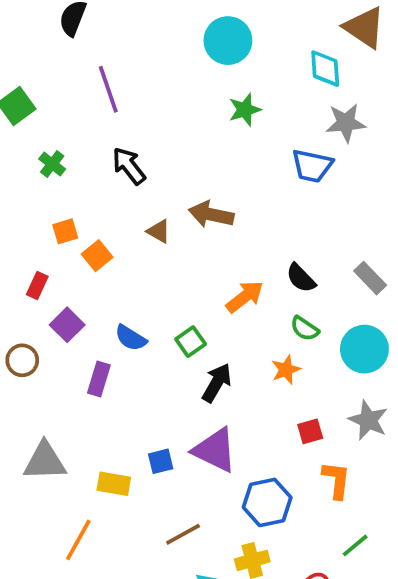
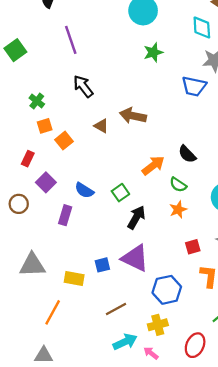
green cross: (52, 164) -> (37, 101), moved
green semicircle: (305, 329) -> (178, 185), moved

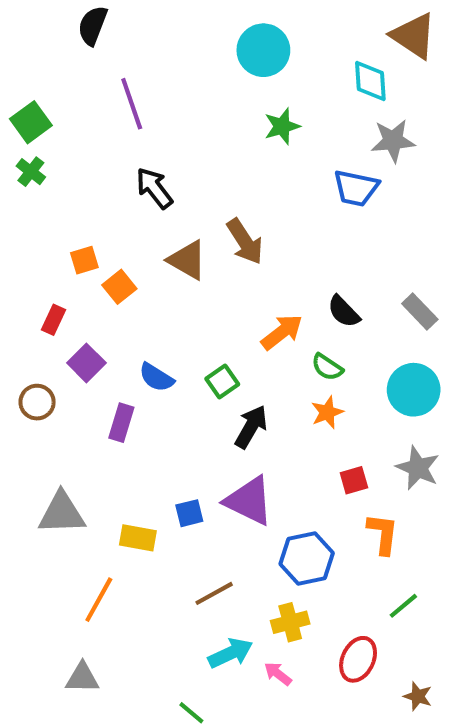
green cross: (37, 101) -> (31, 172), moved
brown arrow: (133, 116) -> (245, 242), turned -135
brown triangle: (101, 126) -> (187, 260), size x1.5

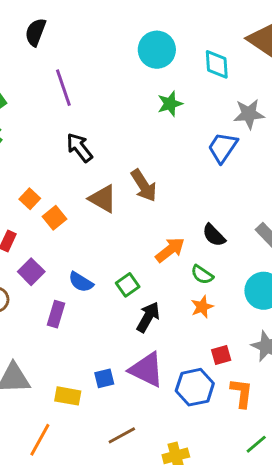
cyan diamond: (370, 81) -> (217, 64), moved
blue trapezoid: (356, 188) -> (223, 148), turned 112
orange square: (84, 260) -> (30, 199), turned -30
blue hexagon: (307, 558) -> (195, 387), moved

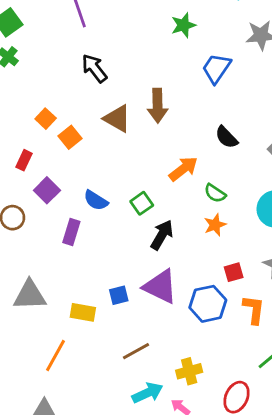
blue trapezoid: (223, 148) -> (216, 68), moved
brown arrow: (144, 186) -> (158, 106), turned 32
black semicircle: (214, 235) -> (226, 137), moved

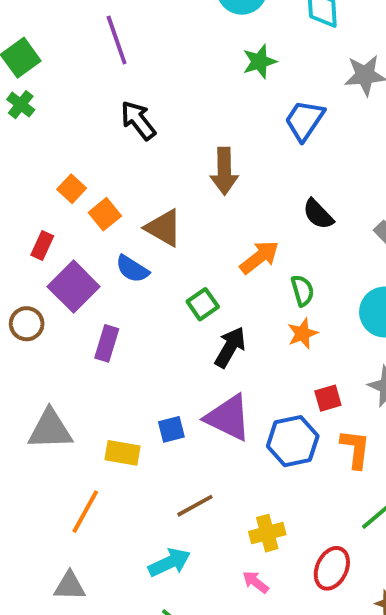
brown triangle: (117, 119) -> (164, 228), moved
purple square: (47, 190) -> (74, 287), size x1.4
green semicircle: (215, 193) -> (302, 290), turned -140
blue semicircle: (96, 200) -> (132, 269), moved
cyan arrow: (147, 393) -> (169, 562), moved

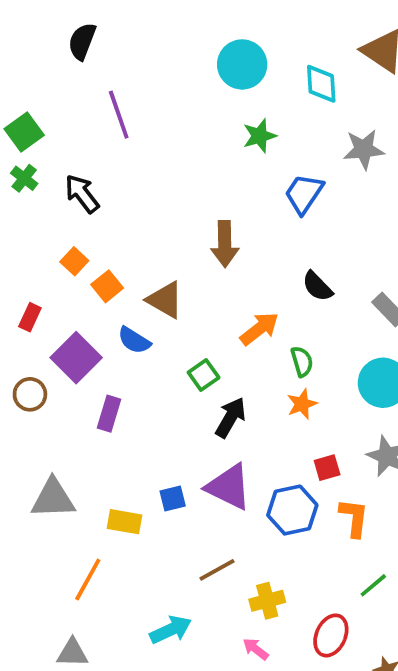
black arrow: (138, 120) -> (82, 194), moved
red rectangle: (42, 245) -> (30, 317), moved
brown line: (195, 506) -> (217, 570), moved

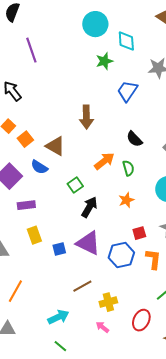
cyan diamond: (321, 84) -> (126, 41), moved
green semicircle: (302, 362) -> (128, 168), moved
purple rectangle: (109, 414) -> (26, 205), turned 66
yellow rectangle: (124, 522) -> (34, 235), moved, turned 60

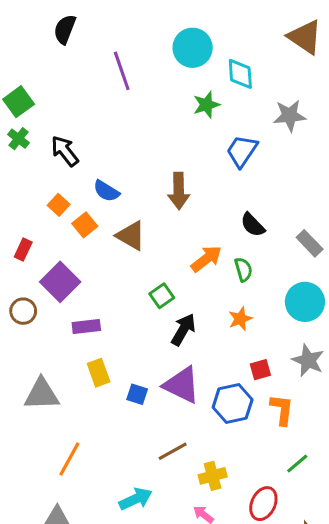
purple line: (31, 50) -> (122, 71), moved
blue semicircle: (39, 167) -> (106, 191), moved
blue square: (59, 249) -> (137, 394), turned 32

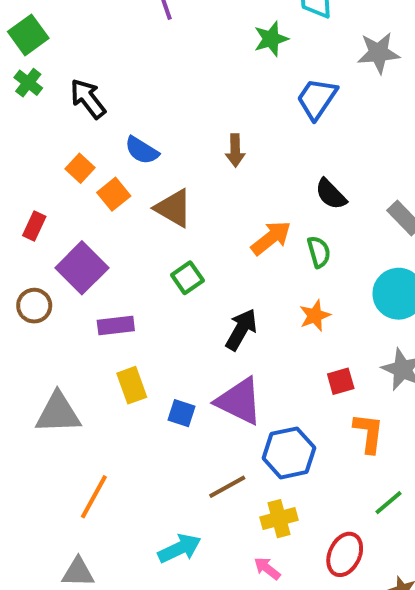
brown arrow: (179, 191) -> (235, 150), size x0.7
green square: (162, 296) -> (187, 278), moved
blue hexagon: (233, 403) -> (289, 453), moved

